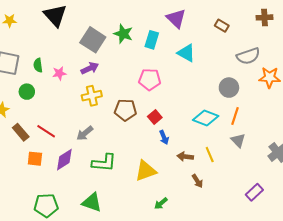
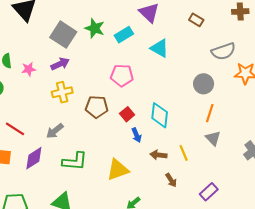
cyan rectangle: (152, 40) -> (124, 35), turned 42
cyan diamond: (206, 118) -> (160, 115), moved, turned 75
purple rectangle: (254, 192) -> (209, 192), moved

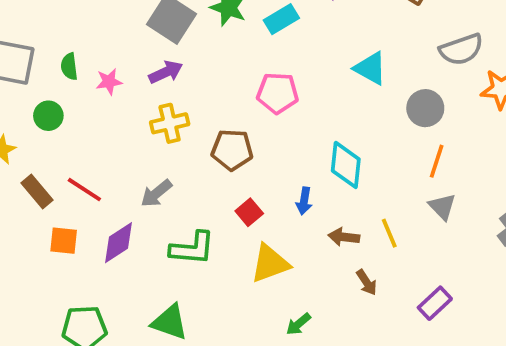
cyan triangle: (160, 48) -> (370, 68), moved
red square: (127, 114) -> (249, 212), moved
blue arrow: (137, 135) -> (304, 201), turned 32

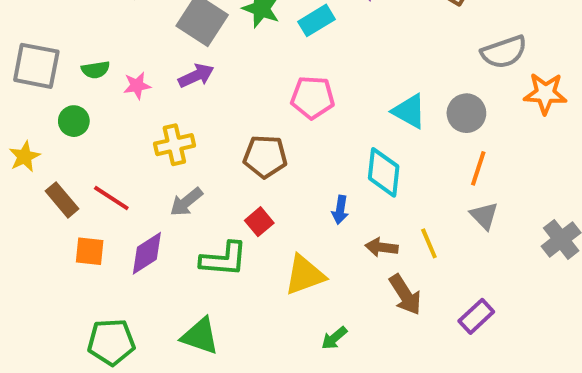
green semicircle: (69, 66) -> (96, 70), turned -92
cyan triangle: (370, 68) -> (409, 111), moved
yellow cross: (170, 123) -> (174, 145), moved
red square: (249, 212) -> (259, 222), moved
brown arrow: (367, 282) -> (405, 295), size x1.5

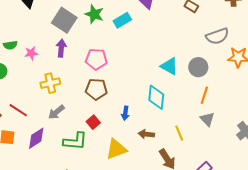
purple arrow: (196, 76) -> (61, 48), turned -60
pink pentagon: (313, 97) -> (96, 59), moved
blue arrow: (340, 210) -> (125, 113), moved
brown arrow: (382, 247) -> (146, 134), moved

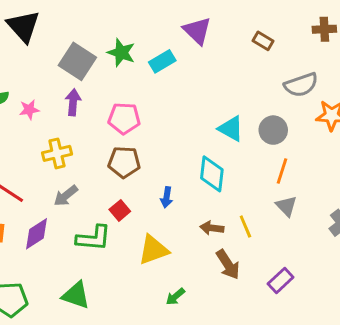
brown arrow: (146, 134) -> (212, 228), moved

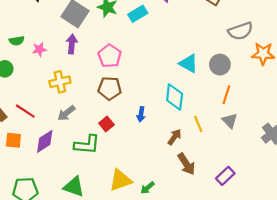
pink pentagon: (124, 118) -> (110, 56), turned 30
yellow line: (245, 226) -> (198, 124), moved
brown arrow: (212, 228) -> (175, 137), turned 119
yellow triangle: (153, 250) -> (120, 180), moved

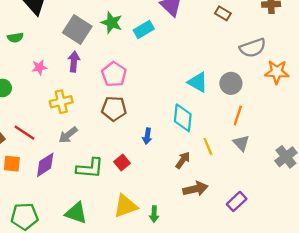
green semicircle: (17, 41) -> (15, 38), moved
red square: (106, 124) -> (122, 162), moved
brown arrow: (186, 164) -> (195, 189), turned -70
green arrow: (147, 188) -> (154, 214), turned -48

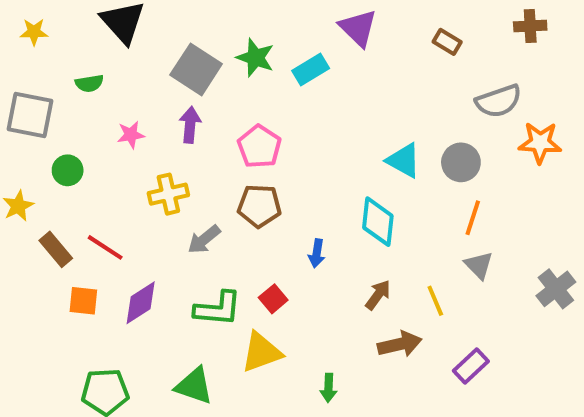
gray arrow: (68, 135) -> (204, 239), moved
yellow line: (208, 146) -> (435, 301), moved
yellow triangle: (125, 206) -> (261, 352), moved

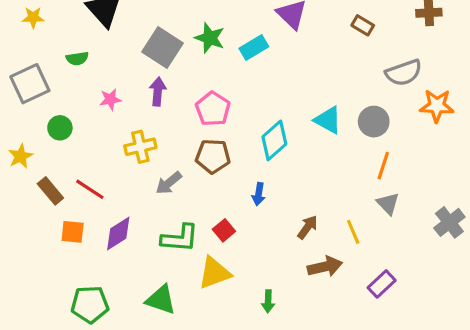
gray square: (30, 115) -> (30, 84), turned -36
cyan diamond: (378, 222) -> (274, 140), moved, turned 42

